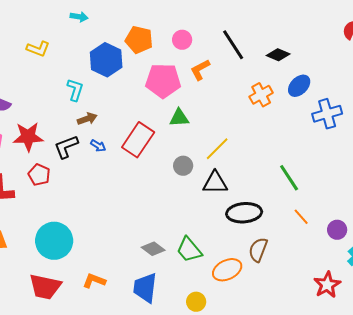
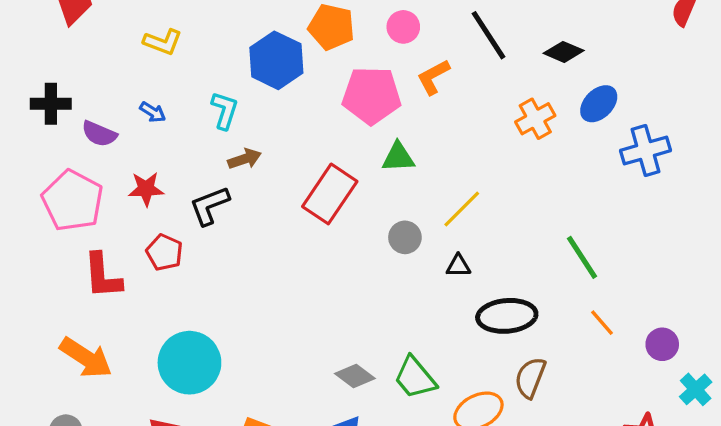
red star: (28, 137) -> (146, 189), size x0.7
blue arrow: (98, 146) -> (153, 112), moved
black triangle: (215, 183) -> (458, 266), size x0.6

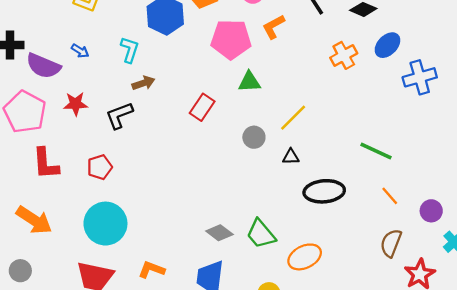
purple semicircle: (99, 134) -> (43, 66), size x1.4
red rectangle: (330, 194) -> (202, 107), size x0.7
red pentagon: (164, 252) -> (100, 167), moved, turned 30
green line: (582, 257) -> (376, 151), turned -32
brown semicircle: (530, 378) -> (391, 243), moved

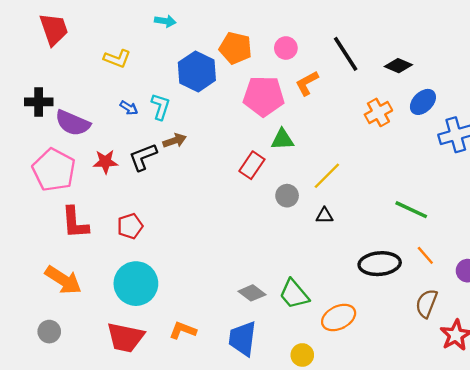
blue arrow: (80, 51) -> (129, 108), moved
red rectangle: (202, 107) -> (252, 165), moved
black L-shape: (119, 115) -> (143, 157), moved
black ellipse: (324, 191) -> (380, 264), moved

